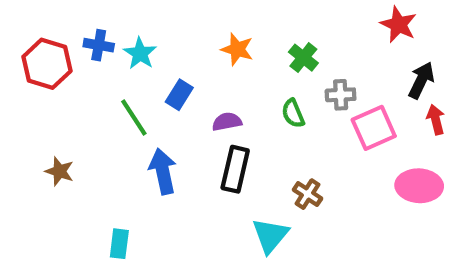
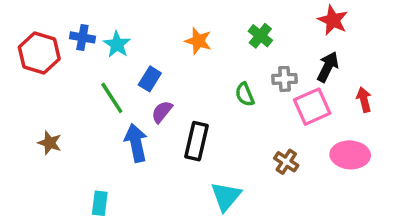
green cross: (303, 58) -> (260, 36), moved
black arrow: (421, 80) -> (328, 67), moved
purple semicircle: (227, 122) -> (162, 112), moved, turned -40
brown cross: (308, 194) -> (286, 162), moved

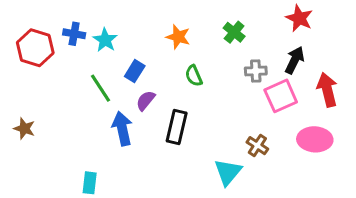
green semicircle: (245, 94) -> (194, 76), moved
red arrow: (364, 100) -> (327, 90), size x1.5
brown star: (50, 143) -> (24, 129), moved
cyan triangle: (226, 196) -> (228, 172), moved

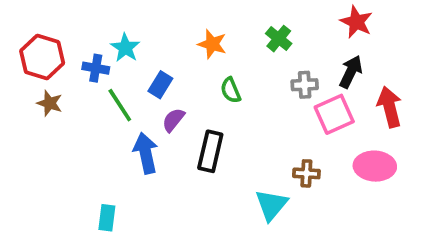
blue cross: (74, 34) -> (96, 68), moved
brown star: (24, 129) -> (50, 103), moved
brown cross: (257, 146) -> (306, 173), turned -30

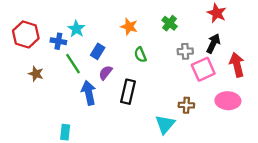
brown star: (50, 103) -> (36, 74), moved

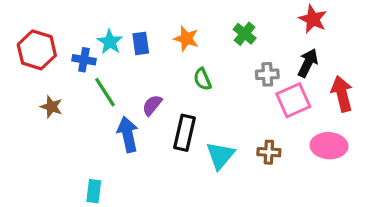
blue rectangle: (98, 51) -> (141, 43), moved, turned -40
cyan triangle: (165, 124) -> (220, 155), moved

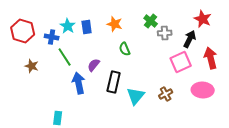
red star: (313, 19) -> (203, 19), moved
gray cross: (267, 74) -> (165, 33), moved
brown cross: (269, 152) -> (166, 94), turned -32

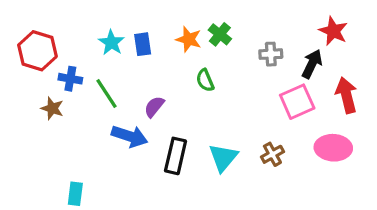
green cross: (151, 21) -> (220, 34), moved
blue cross: (52, 37) -> (70, 79), moved
black rectangle: (114, 82) -> (176, 156), moved
blue arrow: (79, 83) -> (129, 136), turned 120
cyan rectangle: (58, 118) -> (75, 194), moved

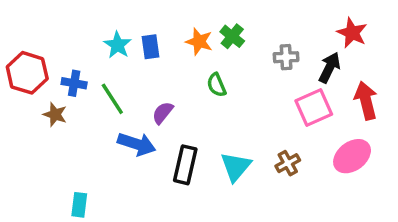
red hexagon: (37, 51) -> (27, 73), moved
pink ellipse: (333, 148) -> (352, 156), turned -40

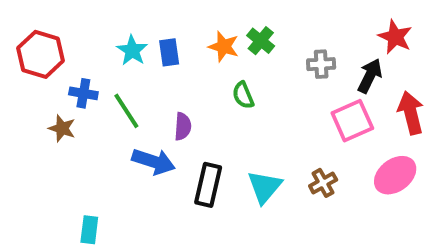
red hexagon: (27, 73) -> (41, 54), moved
purple semicircle: (163, 113) -> (183, 126), turned 145

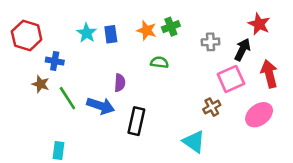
green cross: (261, 41) -> (171, 27), turned 30
green semicircle: (243, 95) -> (159, 62), turned 120
green line: (126, 111) -> (67, 98), moved
brown cross: (323, 183) -> (212, 107), moved
cyan triangle: (265, 187) -> (194, 142), moved, turned -35

